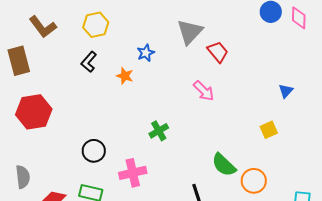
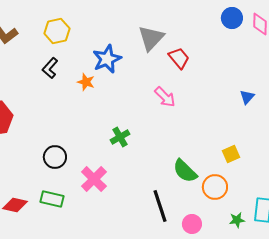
blue star: (146, 53) -> (107, 59), size x1.6
yellow square: (269, 130) -> (231, 154), moved
pink cross: (133, 173) -> (94, 179), turned -32

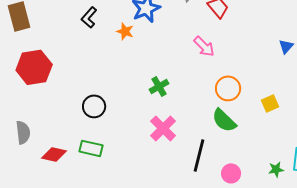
pink cross: (94, 179) -> (163, 128), moved
orange circle: (215, 187) -> (228, 88), moved
black line: (160, 206) -> (199, 155), turned 32

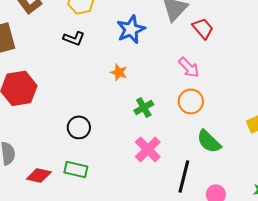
black L-shape: (89, 17) -> (74, 38), turned -110
orange star: (125, 31) -> (119, 72), moved
orange circle: (228, 88) -> (191, 101), moved

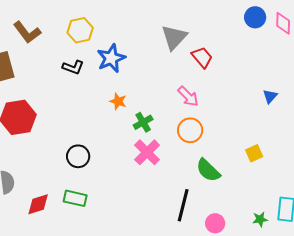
blue star: (131, 29) -> (111, 58), moved
green cross: (144, 107) -> (143, 122), moved
pink cross: (148, 149) -> (147, 152), moved
red diamond: (39, 175) -> (38, 204), turned -30

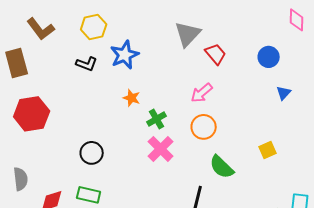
blue circle: (255, 17) -> (269, 57), moved
pink arrow: (188, 96) -> (202, 93), turned 95

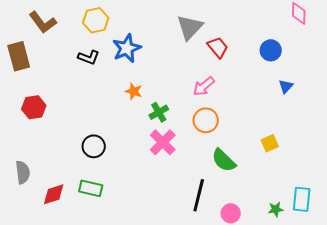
red hexagon: (32, 114) -> (34, 107), size x0.7

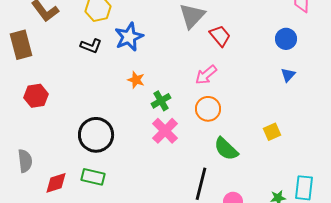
blue circle: (271, 50) -> (286, 39), moved
black circle: (94, 146) -> (96, 135), size x1.5

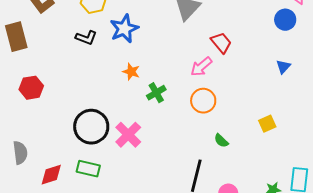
red trapezoid: (220, 36) -> (221, 43), moved
blue circle: (286, 39) -> (285, 20), moved
pink cross: (165, 131) -> (128, 135), moved
green semicircle: (226, 149) -> (221, 141), size x0.6

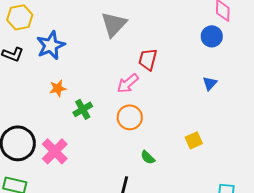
red trapezoid: (221, 43) -> (148, 59), turned -125
orange star: (131, 72) -> (58, 88), turned -30

